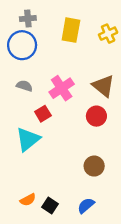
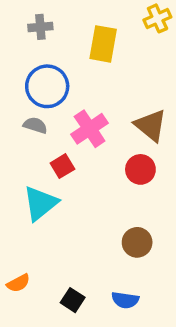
yellow cross: (108, 34) -> (157, 18), moved
blue circle: (22, 45) -> (47, 86), moved
orange semicircle: (28, 200) -> (18, 283), moved
blue semicircle: (86, 206) -> (125, 300), turned -132

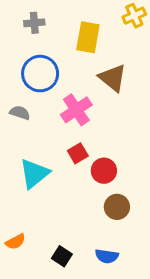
gray semicircle: (35, 125) -> (20, 113), moved
brown triangle: (151, 125) -> (113, 78), moved
red square: (62, 166) -> (78, 153), moved
red circle: (140, 169) -> (104, 171), moved

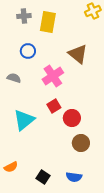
yellow rectangle: (88, 37) -> (48, 22), moved
blue circle: (40, 74) -> (28, 51), size x0.6

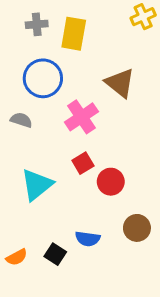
blue circle: (28, 51) -> (43, 78), size x1.6
brown circle: (81, 143) -> (137, 228), moved
black square: (43, 177) -> (55, 254), moved
blue semicircle: (74, 177) -> (88, 239), moved

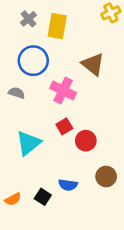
gray cross: (37, 24) -> (28, 19), turned -35
pink cross: (81, 117) -> (63, 91), turned -30

